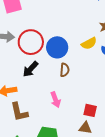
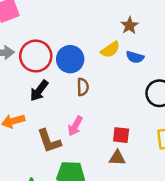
pink arrow: (55, 100) -> (75, 126), turned 56
brown L-shape: (19, 112) -> (49, 141), moved

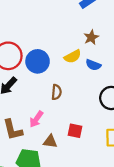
brown semicircle: (83, 87) -> (56, 92), moved
brown triangle: (117, 158) -> (50, 141), moved

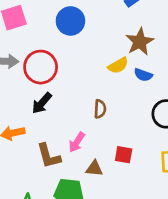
brown star: (91, 37) -> (140, 42), size x1.5
blue circle: (38, 61) -> (70, 21), moved

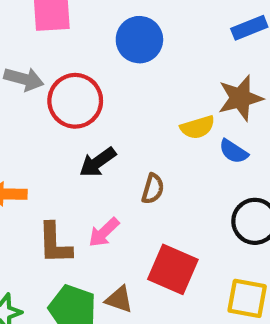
black arrow: (42, 103) -> (98, 162), moved
red square: (124, 155) -> (173, 269), size x1.6
brown triangle: (94, 168) -> (119, 299), moved

